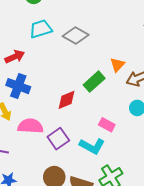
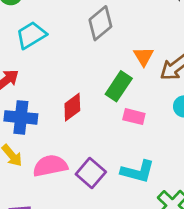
gray diamond: (76, 35) -> (100, 23), moved, turned -55
red diamond: (66, 100) -> (72, 107), moved
pink rectangle: (107, 125) -> (134, 117), moved

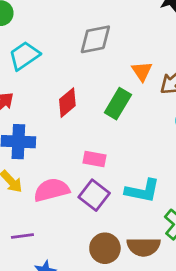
gray diamond: (100, 23) -> (95, 39), turned 32
red diamond: (72, 107) -> (67, 103), moved
pink rectangle: (134, 117) -> (94, 159), moved

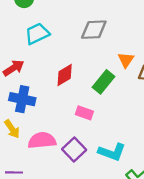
pink rectangle: (94, 159) -> (84, 113), moved

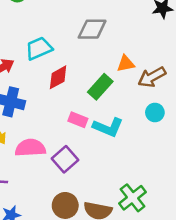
cyan trapezoid: (37, 34) -> (39, 48), moved
orange triangle: (126, 60) -> (126, 64), turned 42
cyan L-shape: (112, 152) -> (108, 127), moved

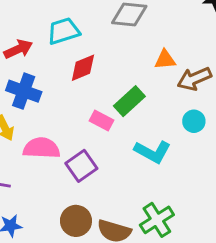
green rectangle: (100, 87) -> (129, 101), moved
cyan L-shape: (108, 127) -> (153, 152), moved

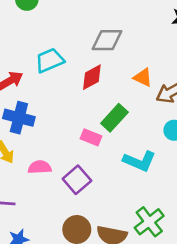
orange triangle: (165, 60) -> (143, 77), turned 36
red diamond: (83, 68) -> (92, 77), moved
pink semicircle: (41, 148) -> (40, 167), size x0.7

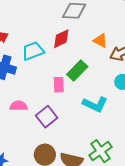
cyan trapezoid: (50, 60) -> (33, 51), moved
pink rectangle: (91, 137) -> (59, 85), turned 63

